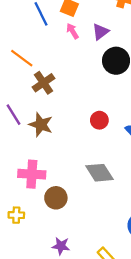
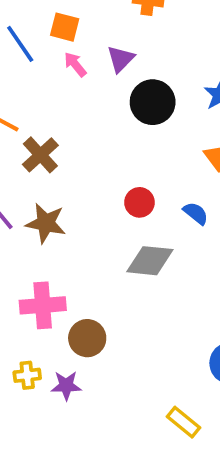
gray diamond: (99, 173) -> (150, 261), moved, turned -44
purple star: (61, 246) -> (66, 386), moved

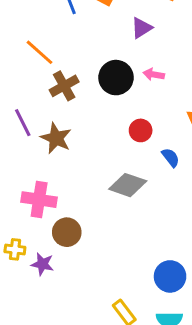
pink arrow: (75, 64) -> (154, 74), moved, turned -54
black circle: (153, 102) -> (116, 78), moved
red circle: (139, 202) -> (141, 130), moved

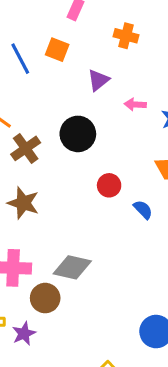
pink arrow: (154, 74) -> (135, 104), moved
gray diamond: (128, 185) -> (72, 267), moved
purple star: (42, 264) -> (24, 334), turned -30

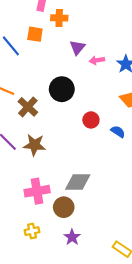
orange cross: (126, 36) -> (59, 18), moved
purple triangle: (98, 80) -> (77, 47), moved
purple star: (24, 334) -> (72, 237), moved

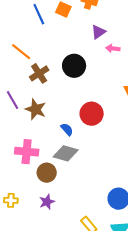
red circle: (91, 120) -> (92, 114), moved, size x1.5
blue semicircle: (118, 132) -> (67, 129), moved
yellow cross: (32, 231) -> (11, 200), moved

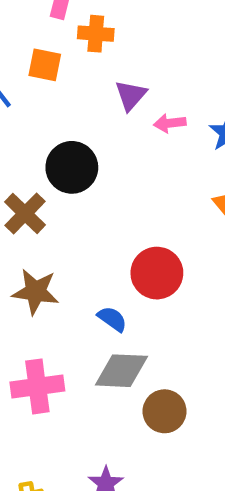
black circle: (74, 66) -> (72, 167), moved
brown circle: (47, 173) -> (165, 411), moved

